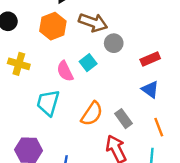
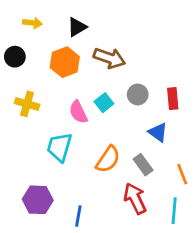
gray circle: (114, 43) -> (138, 94), moved
red rectangle: (150, 59) -> (173, 99), turned -72
blue triangle: (150, 89) -> (158, 132), moved

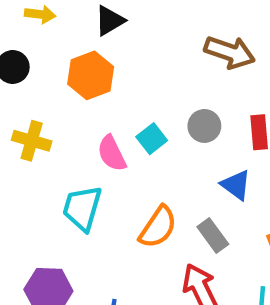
brown arrow: (109, 58) -> (230, 52), moved

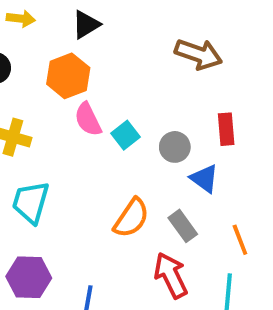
gray circle: (204, 126) -> (175, 147), moved
pink semicircle: (112, 153) -> (88, 119), moved
cyan trapezoid: (82, 208) -> (31, 202), moved

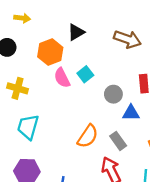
black triangle: (86, 25) -> (76, 32), moved
cyan square: (125, 135) -> (85, 74), moved
blue triangle: (204, 179) -> (131, 113), turned -36

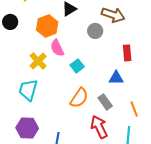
cyan square: (85, 74) -> (77, 66), moved
yellow cross: (18, 88) -> (38, 61), moved, turned 30
gray circle: (113, 94) -> (95, 31), moved

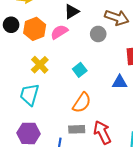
orange hexagon: (47, 26) -> (35, 29), moved
pink semicircle: (57, 48) -> (59, 32), moved, turned 84
gray rectangle: (105, 102) -> (77, 129), moved, turned -56

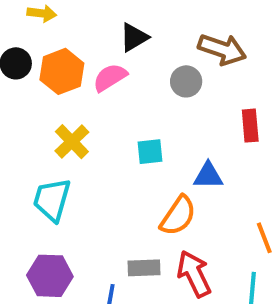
cyan square: (80, 70) -> (150, 152), turned 32
blue triangle: (120, 82) -> (208, 176), moved
orange semicircle: (82, 103) -> (178, 216), moved

